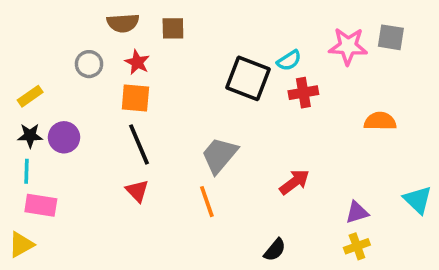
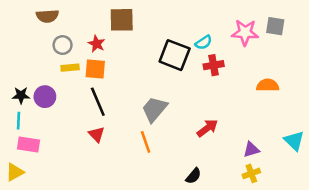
brown semicircle: (123, 23) -> (47, 16), moved
brown square: (173, 28) -> (122, 20), size x1.5
yellow rectangle: (30, 96) -> (70, 68), moved, turned 30

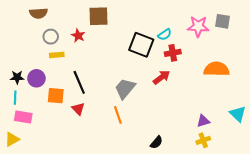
orange square: (95, 69) -> (56, 96), moved
orange semicircle: (268, 85) -> (216, 69), size x1.4
red arrow: (207, 128) -> (162, 77), moved

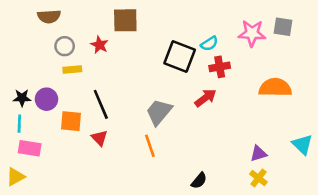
yellow cross: (203, 140) -> (258, 178), turned -32

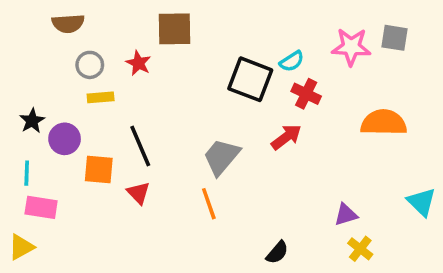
red cross: (220, 67) -> (306, 94), turned 36
black star: (22, 98) -> (32, 121), moved, turned -30
purple triangle: (258, 153) -> (346, 215), moved

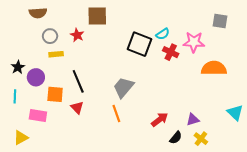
pink star: (351, 47) -> (194, 42), moved
red arrow: (286, 137) -> (160, 120), moved
pink rectangle: (41, 207) -> (38, 116), moved
yellow triangle: (21, 247) -> (21, 138), moved
black semicircle: (277, 252) -> (176, 138), moved

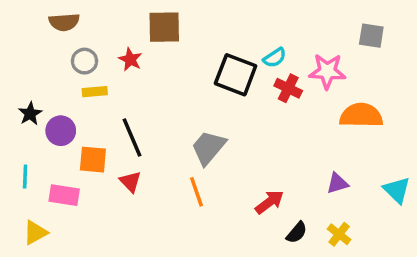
cyan line: (15, 96) -> (25, 177), moved
purple triangle: (193, 120) -> (337, 183), moved

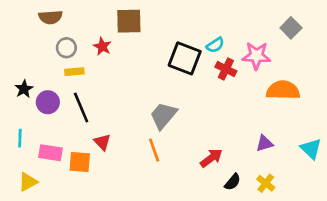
gray square: (371, 36) -> (291, 28), turned 36
black line: (132, 137) -> (81, 108), moved
orange square: (93, 160) -> (80, 162), moved

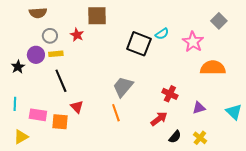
pink star: (256, 56) -> (193, 42), turned 30
red cross: (226, 69) -> (170, 94), moved
purple circle: (48, 102) -> (36, 55), moved

